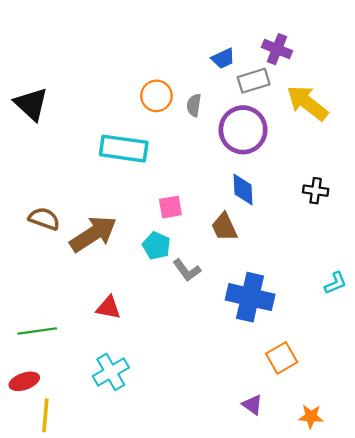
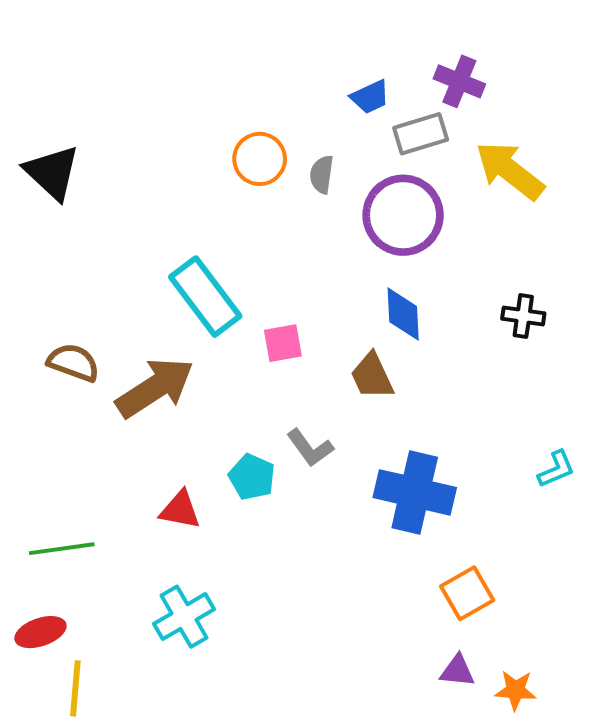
cyan rectangle: (124, 149) -> (205, 297), moved, turned 45
cyan pentagon: (156, 246) -> (252, 477), moved
purple triangle: (252, 405) -> (457, 671), moved, turned -30

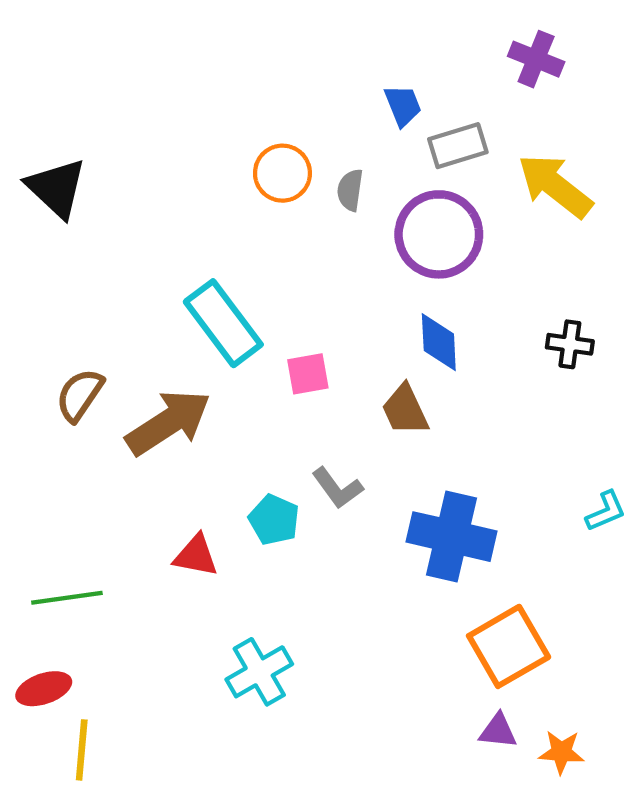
purple cross: (459, 81) -> (536, 59), moved
blue trapezoid: (370, 97) -> (403, 106), turned -87
brown semicircle: (73, 363) -> (80, 395), turned -76
orange square: (467, 593) -> (509, 646), size x1.4
cyan cross: (184, 617) -> (259, 672), moved

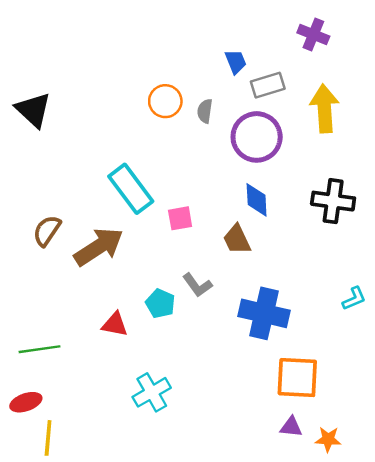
yellow arrow: (555, 186) -> (324, 109), turned 48
black cross: (570, 344) -> (333, 201), size x1.6
orange square: (509, 646) -> (297, 378), turned 33

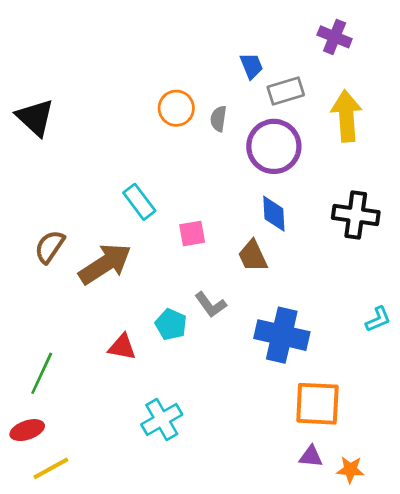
cyan rectangle: (131, 189) -> (139, 202), size x0.7
green line: (39, 349) -> (42, 373), turned -57
yellow line: (48, 438) -> (51, 468), turned 56

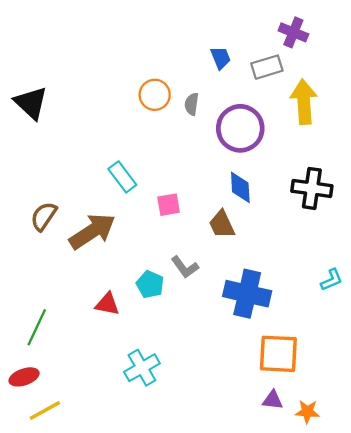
gray rectangle: (286, 91) -> (267, 67), moved

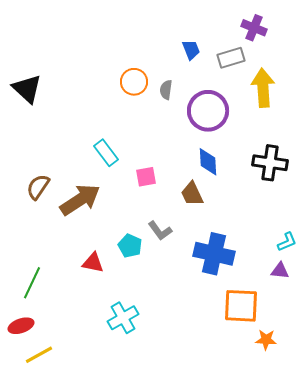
purple triangle: (273, 400) -> (280, 271), moved
orange star: (307, 412) -> (266, 340), moved

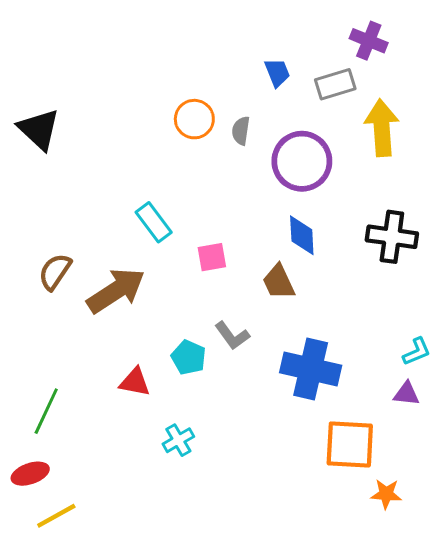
cyan cross: (123, 318) -> (178, 440), moved, size x0.7

